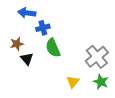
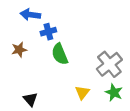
black triangle: (27, 59) -> (30, 99), moved

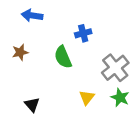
blue cross: (48, 32) -> (83, 33), moved

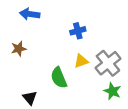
green semicircle: (63, 57) -> (59, 78), moved
yellow triangle: (87, 98) -> (81, 61), moved, turned 32

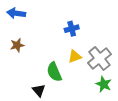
blue arrow: (30, 14) -> (16, 13), moved
black triangle: (30, 98) -> (39, 90), moved

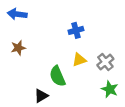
gray cross: (99, 59) -> (105, 62), size x0.7
black triangle: (39, 90) -> (41, 96), turned 40

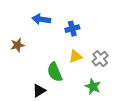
blue arrow: (17, 14) -> (41, 19), moved
green star: (110, 89) -> (93, 86), moved

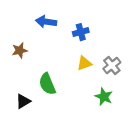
green semicircle: (55, 72) -> (47, 84), moved
black triangle: (39, 91) -> (23, 101), moved

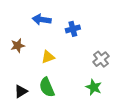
yellow triangle: (84, 63) -> (48, 57), moved
green semicircle: (47, 84) -> (47, 87), moved

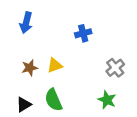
blue arrow: (42, 20) -> (26, 23), moved, turned -84
brown star: (18, 46) -> (30, 68), moved

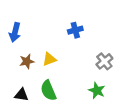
blue arrow: (26, 23) -> (15, 32), moved
black triangle: (24, 105) -> (21, 95), turned 40

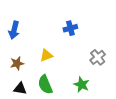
brown star: (27, 61) -> (17, 63), moved
green star: (97, 91) -> (82, 85), moved

